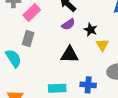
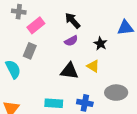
black star: (91, 30) -> (100, 44), moved
yellow triangle: (102, 45) -> (93, 66), moved, turned -32

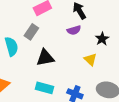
black triangle: (69, 71) -> (45, 58), moved, turned -30

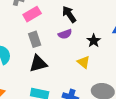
gray rectangle: (31, 32) -> (35, 39), moved, turned -49

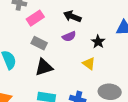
black arrow: (69, 14) -> (72, 16), turned -30
gray rectangle: (35, 39) -> (39, 43), turned -42

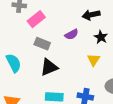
black arrow: (72, 16) -> (91, 15), moved, turned -30
yellow triangle: (89, 64) -> (94, 60), turned 32

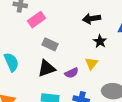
purple semicircle: (72, 34) -> (72, 73), moved
gray rectangle: (42, 44) -> (50, 44), moved

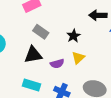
black arrow: (92, 19) -> (98, 15), moved
black star: (100, 41) -> (74, 36), moved

